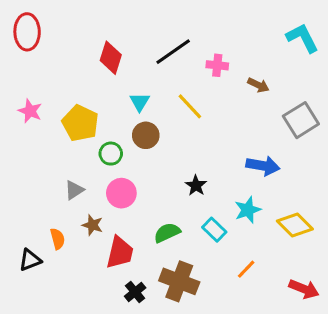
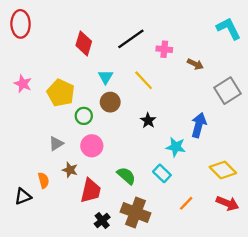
blue arrow: (263, 166) -> (199, 125), turned -85
black star: (196, 186) -> (148, 121), moved
cyan star: (248, 210) -> (176, 147), moved, turned 30
green semicircle: (167, 233) -> (126, 176), turned 66
red arrow: (304, 289) -> (227, 203), moved

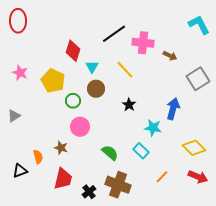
red diamond: (84, 43) -> (73, 51), moved
pink cross: (164, 49) -> (143, 43), size x1.5
gray triangle: (56, 143) -> (14, 116), moved
red trapezoid: (91, 191) -> (63, 179), moved

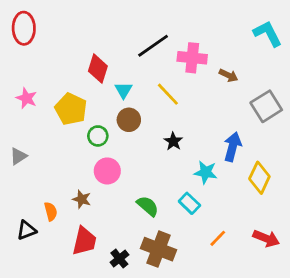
yellow diamond: (194, 148) -> (259, 178), moved, turned 70

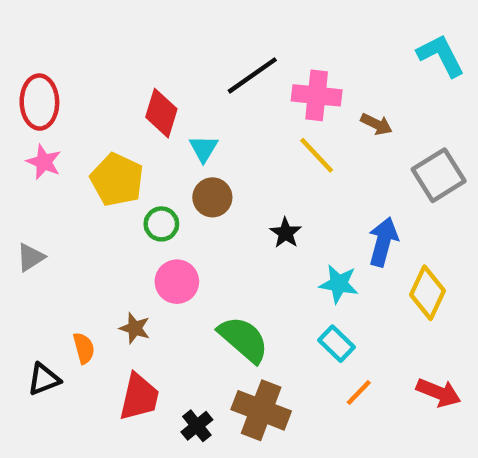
red ellipse: (24, 28) -> (39, 102), moved
yellow line: (168, 94) -> (317, 155), moved
cyan rectangle: (189, 203) -> (337, 344), moved
green semicircle: (148, 206) -> (243, 339), size x1.4

